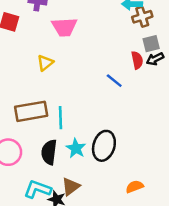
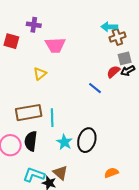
red semicircle: (137, 60) -> (113, 72), turned -120
black semicircle: (49, 152) -> (31, 141), moved
brown triangle: (71, 187) -> (60, 173), turned -42

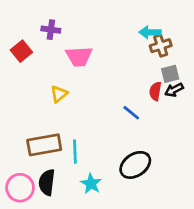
red square: (11, 41) -> (21, 51), turned 35
red semicircle: (113, 72) -> (155, 91), turned -40
black ellipse: (87, 140) -> (135, 165), moved, turned 40

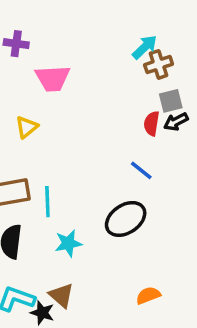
cyan arrow: (150, 32) -> (145, 47), turned 135
blue line: (131, 113) -> (141, 170), moved
cyan star: (91, 184) -> (68, 243), turned 30

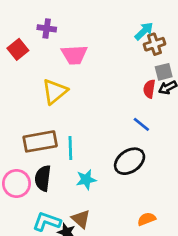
yellow triangle: (27, 127) -> (55, 92), size x1.5

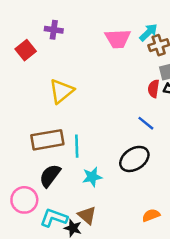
pink trapezoid: (74, 55) -> (118, 39), moved
black semicircle: (43, 178) -> (50, 176), turned 30
pink circle: (16, 183) -> (24, 200), moved

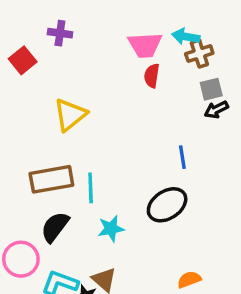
cyan arrow: (148, 32) -> (186, 37), turned -126
red semicircle: (154, 89) -> (152, 76), moved
blue line: (146, 123) -> (182, 157), turned 42

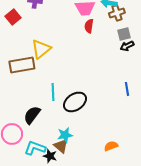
blue line: (182, 157) -> (127, 89), moved
brown rectangle: (51, 179) -> (22, 65), moved
black ellipse: (167, 205) -> (75, 102), moved
cyan star: (111, 229) -> (65, 135), moved

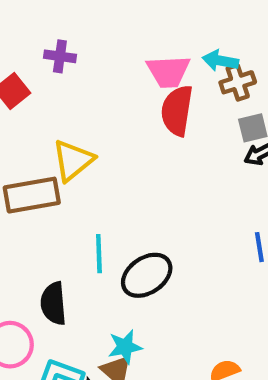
red semicircle: (89, 26) -> (177, 111), size x1.6
black semicircle: (32, 115) -> (53, 303), turned -42

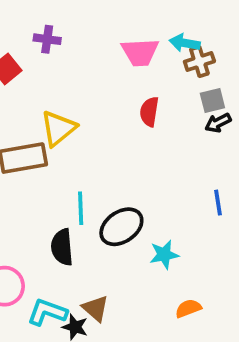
red semicircle: (177, 111) -> (149, 112), moved, size x0.7
black semicircle: (53, 303) -> (62, 247), moved
cyan star: (125, 347) -> (164, 255), moved

